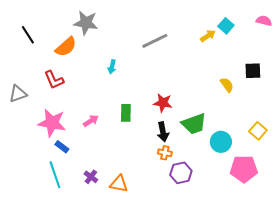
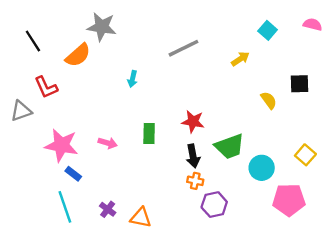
yellow arrow: (208, 36) -> (240, 59), moved
red L-shape: (54, 80) -> (46, 87), moved
pink arrow: (91, 121) -> (108, 143), turned 49

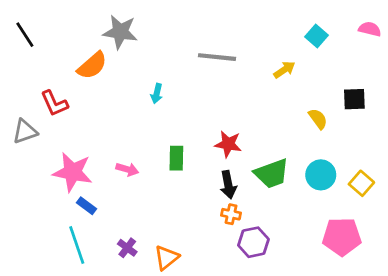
black line: (33, 41) -> (25, 35), moved
gray line: (183, 48) -> (217, 57), turned 32
cyan circle: (262, 168) -> (321, 175), moved
orange triangle: (141, 218) -> (166, 258), turned -50

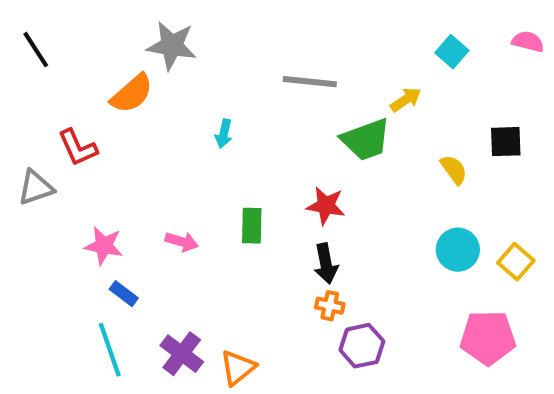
pink star: (73, 172) -> (104, 246), size x0.7
green trapezoid: (272, 173) -> (366, 140), moved
purple cross: (127, 248) -> (182, 354), size x1.5

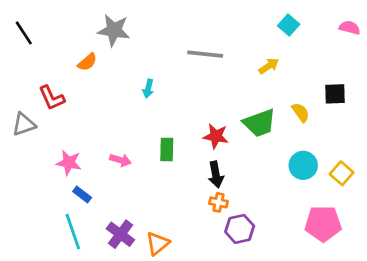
cyan square: (452, 52) -> (289, 25), moved
orange semicircle: (132, 94) -> (87, 62), size x0.7
green trapezoid: (366, 140) -> (259, 123), moved

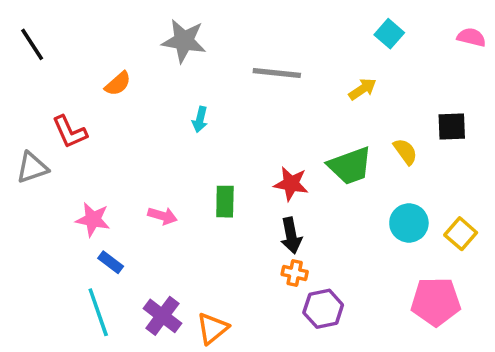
gray star: (114, 30) -> (184, 41), moved

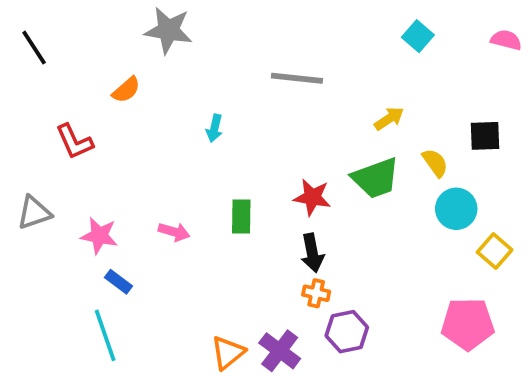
gray star: (184, 41) -> (168, 30), moved
yellow arrow: (362, 89) -> (389, 119), moved
gray triangle: (32, 168) -> (34, 213), moved
cyan circle: (409, 223) -> (456, 209), moved
purple cross: (162, 316) -> (280, 351), moved

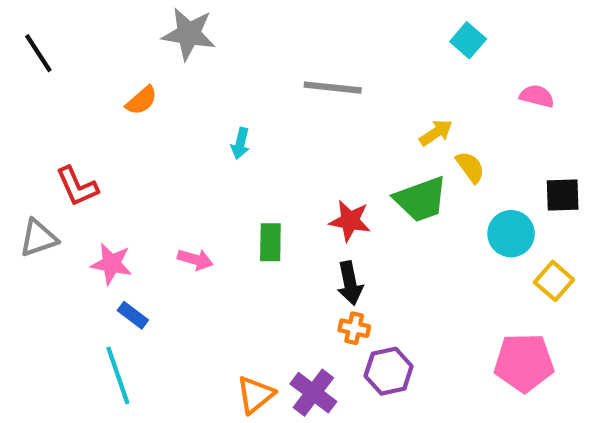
pink semicircle: (506, 40) -> (537, 96), moved
black square: (485, 136) -> (563, 195), moved
red L-shape: (74, 142) -> (77, 186), moved
yellow semicircle: (435, 163) -> (470, 167), moved

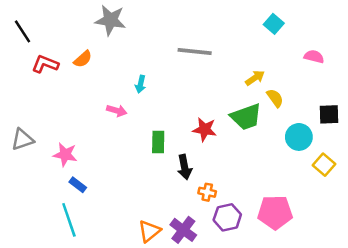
red L-shape: (77, 186) -> (45, 64), moved, turned 136
pink arrow: (195, 259) -> (117, 111), moved
black arrow: (350, 283) -> (185, 167), moved
pink pentagon: (524, 363) -> (275, 212), moved

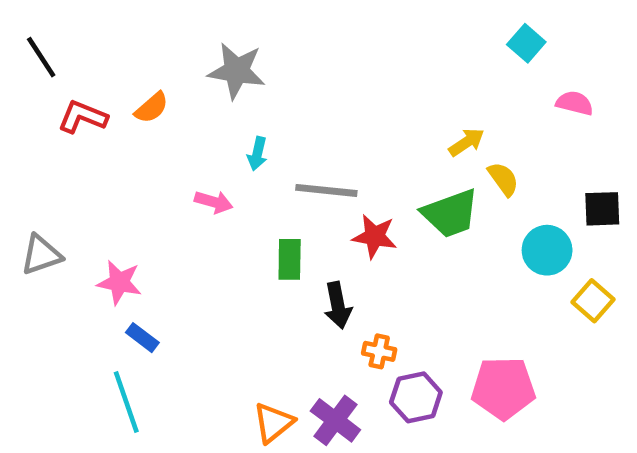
gray star: (110, 20) -> (237, 71), moved
cyan square: (274, 24) -> (526, 43), moved
gray line: (195, 52) -> (326, 190), moved

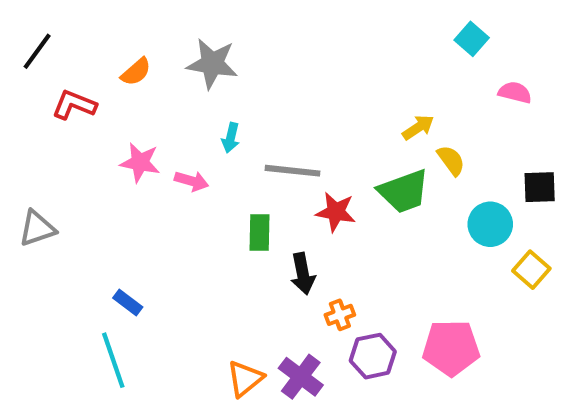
black line: (41, 57) -> (37, 51), turned 69
orange semicircle: (152, 108) -> (136, 72), moved
pink star: (119, 282) -> (140, 162), moved
orange cross: (379, 351) -> (340, 315), turned -32

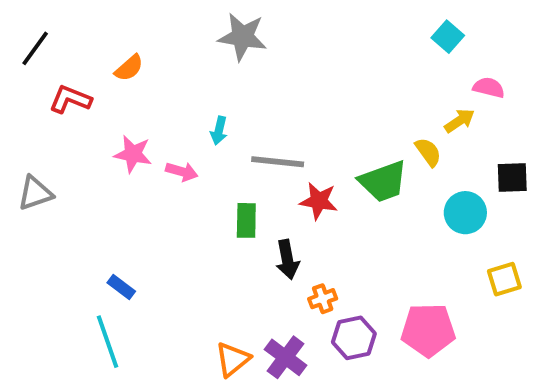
gray star: (212, 64) -> (242, 37), moved
yellow arrow: (418, 127) -> (459, 121), moved
gray triangle: (37, 228) -> (35, 193), moved
yellow square: (531, 270) -> (504, 279), moved, turned 32

